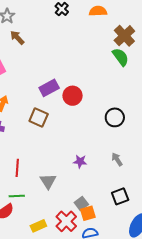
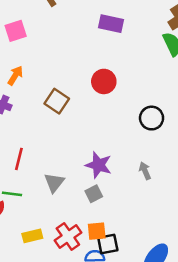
purple rectangle: (49, 88) -> (111, 24), moved, turned 30
purple star: (80, 161) -> (99, 165), size x1.5
black square: (120, 196) -> (108, 244), moved
gray square: (81, 203) -> (94, 194), moved

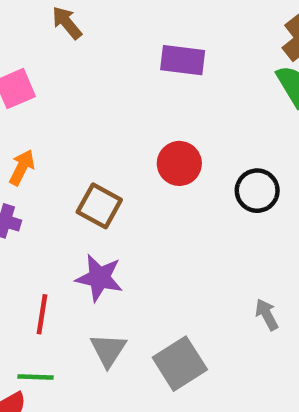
black circle: (152, 118) -> (257, 191), moved
purple star: (99, 165) -> (99, 278), moved
gray square: (94, 194) -> (180, 364), size x1.6

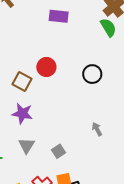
red circle: (179, 163) -> (46, 67), moved
gray square: (180, 364) -> (58, 151), size x0.6

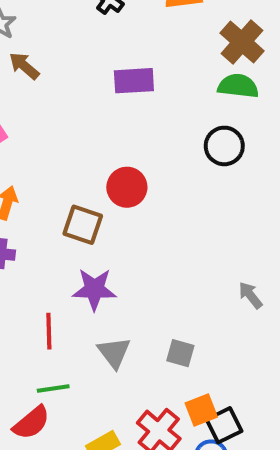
green semicircle: (108, 27) -> (238, 86), turned -42
black circle: (92, 74) -> (224, 146), moved
gray square: (58, 151) -> (180, 353), turned -32

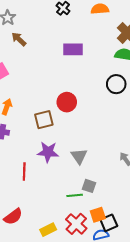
brown square: (83, 225) -> (44, 120), turned -36
gray triangle: (114, 353) -> (79, 156), moved
green line: (53, 388) -> (75, 195), moved

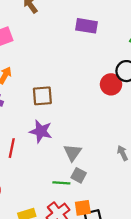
red circle: (67, 102) -> (111, 84), moved
gray triangle: (79, 156) -> (73, 153), moved

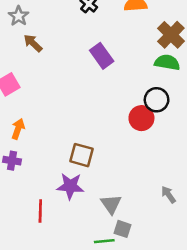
purple rectangle: (87, 26) -> (102, 56), turned 55
brown square: (42, 96) -> (82, 155), moved, turned 30

